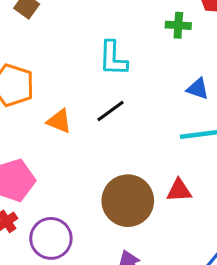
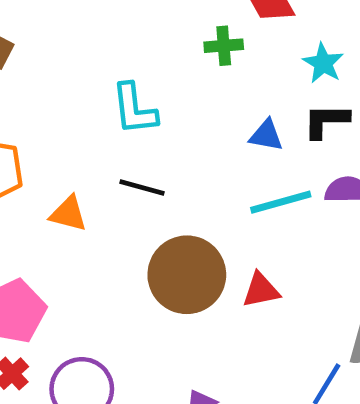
black line: (110, 111) -> (142, 187), turned 60
brown circle: (128, 201) -> (187, 275), moved

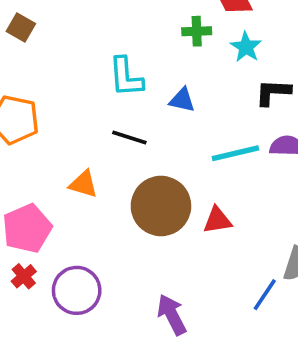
cyan star: (323, 63) -> (246, 47), moved
blue triangle: (266, 135) -> (182, 100), moved
orange triangle: (68, 214) -> (84, 184), moved

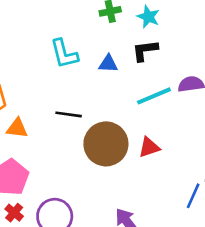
black L-shape: (273, 92) -> (145, 51), moved
black line: (129, 137) -> (69, 114), moved
orange triangle: (84, 184) -> (17, 128), moved

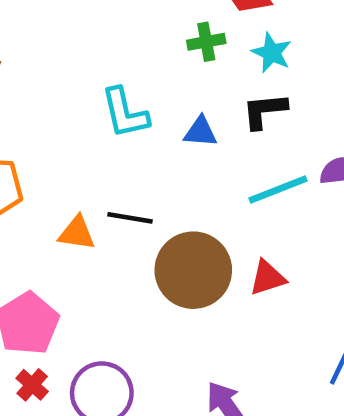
orange triangle: (17, 128) -> (77, 233), moved

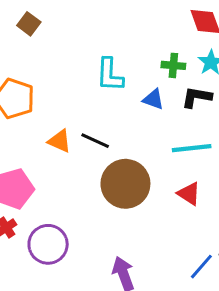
green cross: (206, 42) -> (173, 65), moved
red triangle: (267, 278) -> (189, 194), moved, turned 35

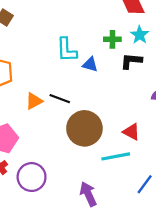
blue triangle: (153, 99) -> (90, 64), moved
orange triangle: (60, 141) -> (34, 101), turned -48
cyan line: (192, 148) -> (116, 156), moved

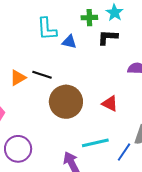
cyan line: (116, 156) -> (95, 143), moved

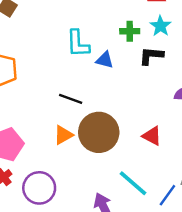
orange triangle: (18, 78) -> (63, 135), moved
cyan line: (95, 143) -> (133, 183), turned 52

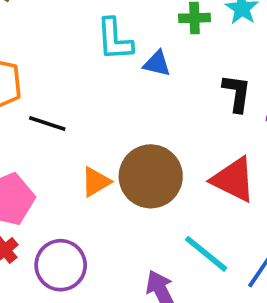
black L-shape: (151, 56) -> (237, 93), moved, turned 95
black line: (71, 99) -> (47, 123), moved
red triangle: (152, 136) -> (233, 180), size x1.5

